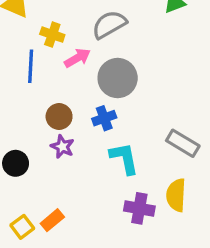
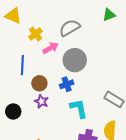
yellow cross: (52, 35) -> (35, 34), turned 32
blue line: (31, 66) -> (22, 65), moved

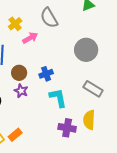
gray semicircle: (70, 28) -> (49, 18), turned -90
gray circle: (75, 60) -> (86, 50), moved

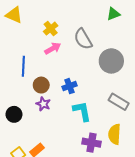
gray semicircle: (49, 18) -> (83, 39), moved
yellow cross: (15, 24) -> (51, 29), moved

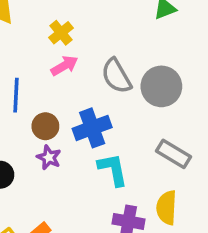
gray semicircle: (83, 39) -> (116, 76), moved
blue cross: (69, 86) -> (92, 128), size x1.5

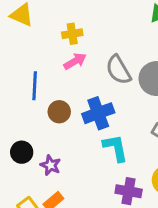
yellow cross: (61, 33) -> (72, 34), turned 30
purple star: (49, 157) -> (51, 165), moved

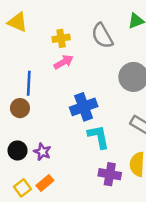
gray semicircle: (118, 70) -> (102, 36), moved
brown circle: (59, 112) -> (20, 108), moved
black circle: (22, 152) -> (17, 150), moved

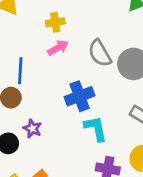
gray semicircle: (102, 36) -> (100, 53), moved
purple star: (42, 152) -> (32, 129), moved

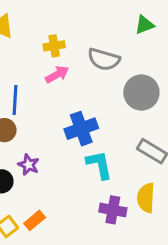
gray semicircle: (100, 53) -> (104, 59), moved, turned -44

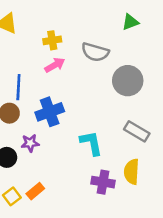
blue cross: (81, 129) -> (50, 112), moved
purple star: (29, 165) -> (30, 143), turned -30

